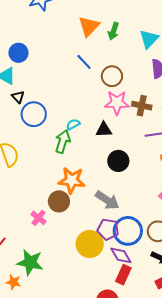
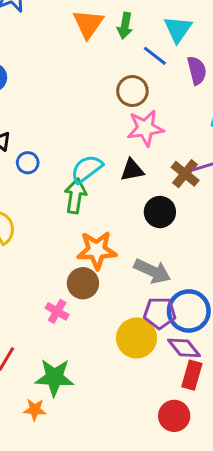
blue line: (84, 62) -> (155, 56), moved
brown cross: (142, 106) -> (185, 174), moved, turned 36
blue circle: (34, 114) -> (28, 163), size x0.6
cyan semicircle: (73, 124) -> (87, 169), size x1.6

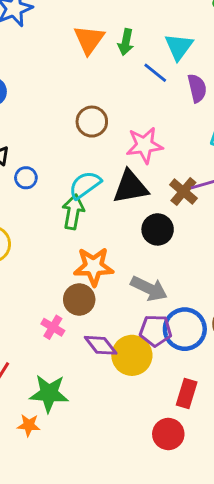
brown circle: (132, 91) -> (92, 122), moved
black triangle: (132, 170) -> (130, 187), size x1.5
purple diamond: (184, 348) -> (101, 345), moved

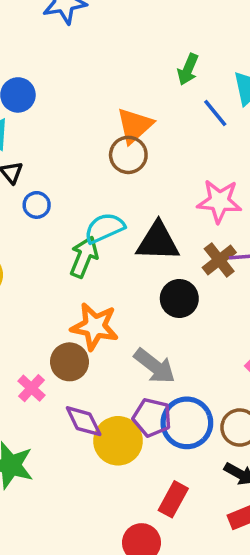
orange triangle: (89, 40) -> (135, 126), moved
pink star: (144, 145) -> (219, 201), moved

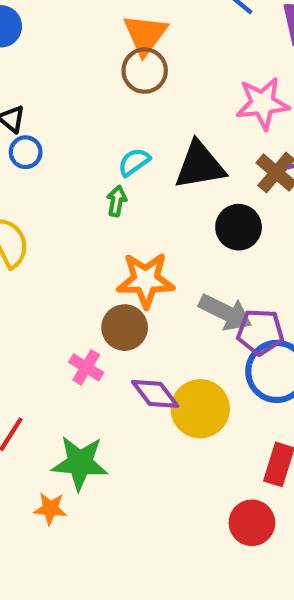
blue circle: (37, 205) -> (26, 152), moved
cyan semicircle: (105, 228) -> (134, 162), size x0.7
green arrow: (84, 257) -> (117, 201), size x0.6
purple pentagon: (152, 417) -> (260, 332), moved

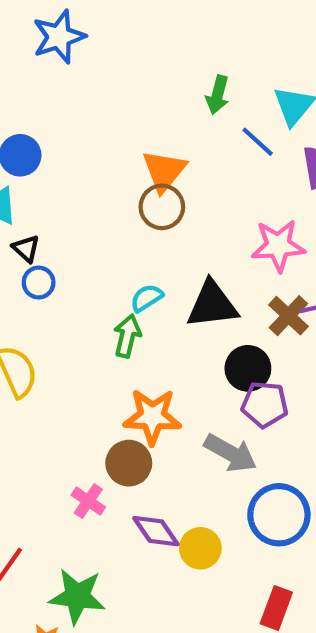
green arrow: (117, 201) -> (127, 336), size x1.4
purple pentagon: (260, 332) -> (265, 404), moved
yellow circle: (200, 409) -> (200, 548), size x0.7

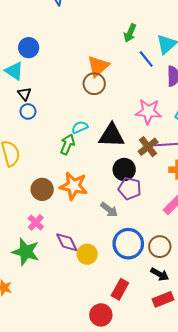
gray arrow: (231, 453) -> (109, 210), size x0.7
brown circle: (129, 463) -> (42, 189), moved
green star: (77, 596) -> (26, 252), moved

